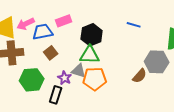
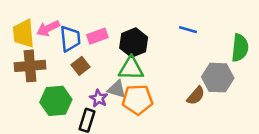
pink rectangle: (64, 21) -> (97, 36), moved
blue trapezoid: (43, 32) -> (70, 39), turned 95

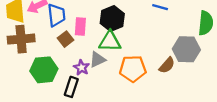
pink rectangle: (97, 36) -> (80, 27), moved, turned -66
gray triangle: (117, 89) -> (97, 60), turned -42
orange pentagon: (138, 100) -> (133, 69), moved

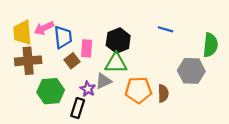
brown semicircle: (167, 65) -> (163, 93), moved, turned -42

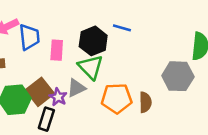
blue line: (165, 29) -> (122, 28), moved
brown square: (72, 61) -> (40, 92), moved, size x1.5
green triangle: (116, 63) -> (91, 67), turned 45

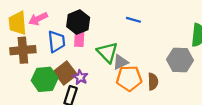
blue trapezoid: (29, 37) -> (57, 42), moved
black hexagon: (93, 41) -> (78, 22), moved
gray triangle: (76, 88) -> (120, 62), moved

